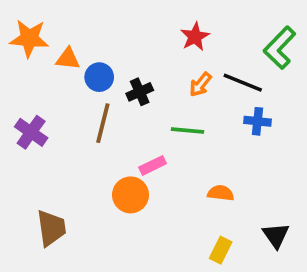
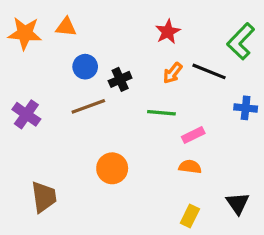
orange triangle: (68, 59) -> (66, 27), moved
blue cross: (257, 121) -> (246, 108), moved
brown line: (103, 123) -> (88, 106), turned 56
pink rectangle: (153, 165) -> (193, 135), moved

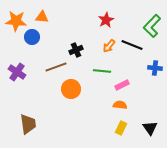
blue circle: (85, 67) -> (32, 37), moved
orange circle: (112, 168) -> (71, 89), moved
yellow rectangle: (190, 216) -> (121, 128), moved

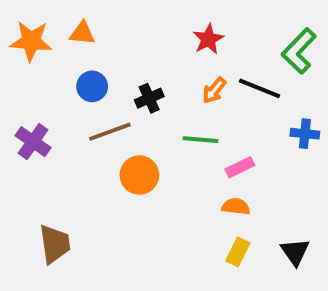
blue circle: (32, 37) -> (92, 86), moved

